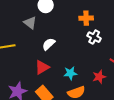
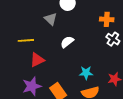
red triangle: (42, 67) -> (37, 60), moved

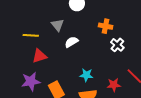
gray triangle: (51, 19) -> (57, 25), moved
orange cross: (107, 19) -> (106, 26), moved

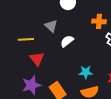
red triangle: (39, 56) -> (37, 59), turned -42

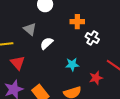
cyan star: (86, 72) -> (72, 64), moved

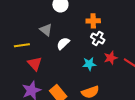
white cross: (92, 38) -> (98, 38), moved
red star: (96, 78) -> (111, 58), moved

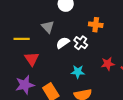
white cross: (98, 38) -> (81, 43), moved
cyan star: (89, 64) -> (78, 72), moved

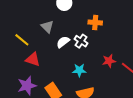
yellow line: (22, 39) -> (22, 40), turned 42
red triangle: (32, 59) -> (33, 59), turned -35

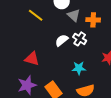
gray triangle: (47, 27) -> (74, 15), moved
yellow line: (22, 40) -> (36, 15), moved

